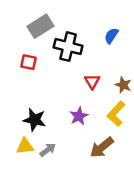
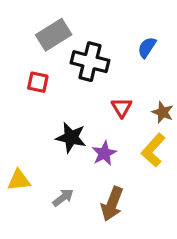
black star: (35, 120) -> (71, 138), moved
yellow triangle: (25, 146) -> (19, 180), moved
brown arrow: (102, 147) -> (112, 204), moved, turned -30

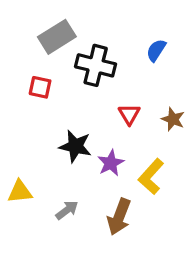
yellow L-shape: (153, 150) -> (151, 176), moved

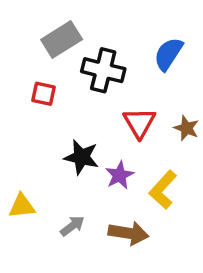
blue semicircle: (156, 50) -> (168, 54), size x1.4
red triangle: (129, 114) -> (139, 123), size x1.4
brown arrow: (119, 217) -> (129, 233), turned -102

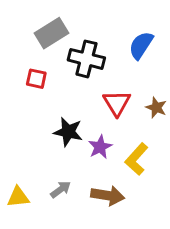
yellow triangle: (22, 206) -> (18, 197), moved

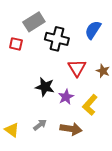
red square: (36, 79) -> (16, 44), moved
yellow triangle: (18, 197) -> (12, 130), turned 42

